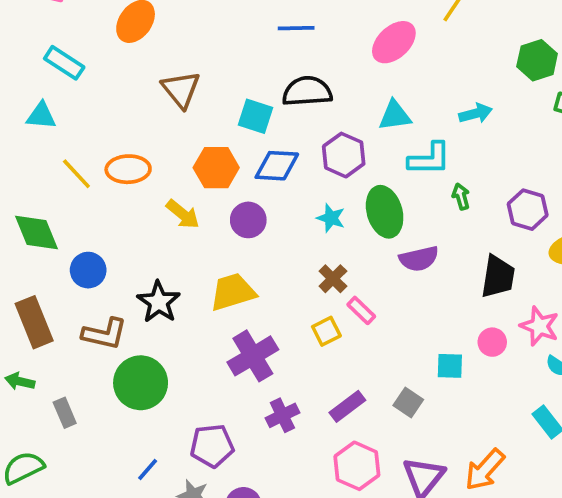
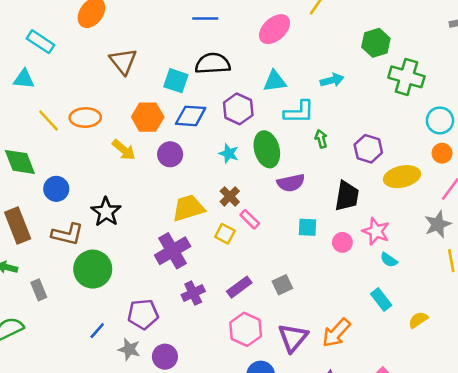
yellow trapezoid: (233, 292) -> (188, 208), moved
yellow square: (326, 331) -> (225, 234), turned -36
cyan square: (450, 366) -> (307, 227), moved
gray square: (408, 403) -> (282, 285), turned 30

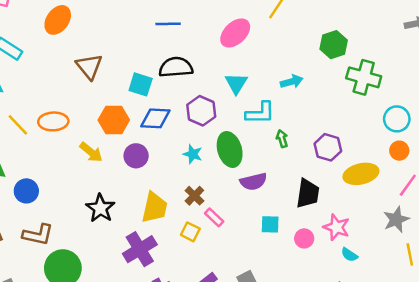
cyan triangle: (275, 81) -> (236, 83), turned -50
yellow trapezoid: (188, 208) -> (154, 208), turned 120
black star: (106, 212) -> (100, 208), moved

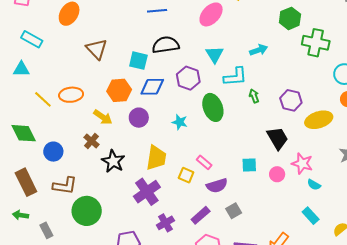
cyan star: (193, 154) -> (180, 122), moved
purple semicircle: (253, 182) -> (217, 186), moved
black trapezoid: (308, 193) -> (278, 138), turned -35
brown cross: (194, 196) -> (91, 141), moved

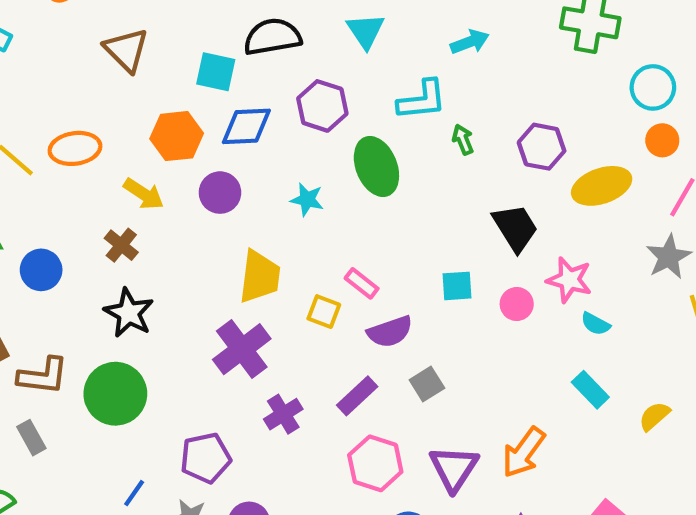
cyan triangle: (215, 54) -> (366, 31), moved
black star: (113, 161) -> (129, 313), moved
brown L-shape: (65, 186) -> (43, 376), moved

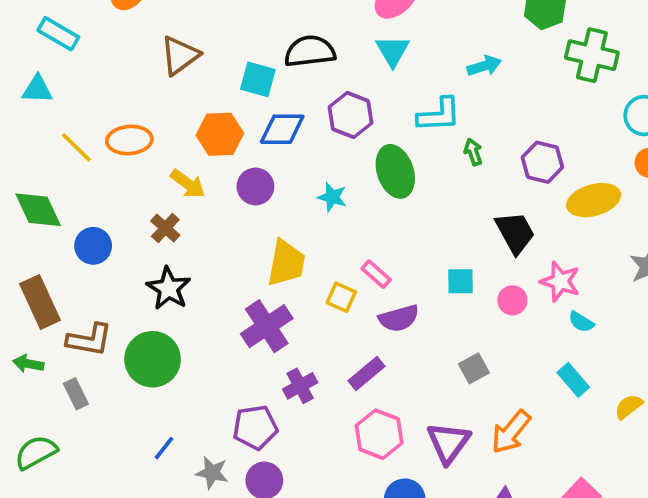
brown triangle: (126, 50) -> (180, 55), turned 36
gray square: (427, 384) -> (474, 368), moved
purple pentagon: (206, 458) -> (255, 427), moved

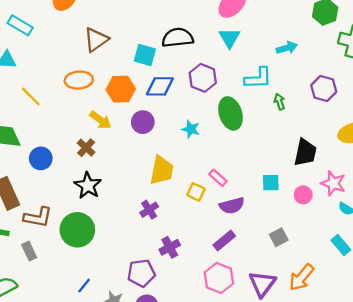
orange ellipse: (129, 140) -> (79, 80), moved
purple hexagon: (542, 162) -> (324, 88), moved
black trapezoid: (515, 233) -> (305, 152), turned 40
purple cross: (267, 326) -> (149, 210), size x0.6
purple rectangle: (366, 373) -> (224, 241), moved

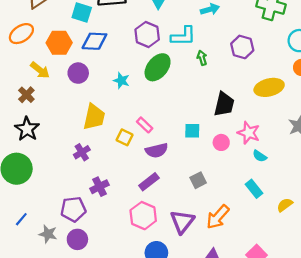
purple hexagon: (203, 78) -> (147, 35), moved
orange ellipse: (79, 80) -> (21, 34), turned -30
green ellipse: (230, 113) -> (158, 67), turned 56

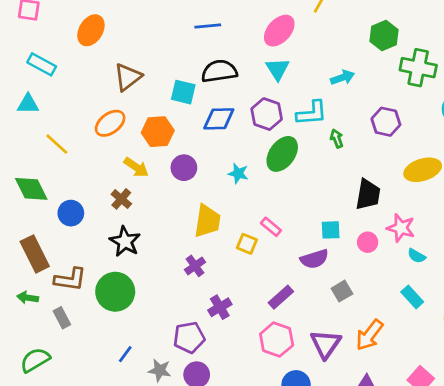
blue diamond: (94, 41) -> (219, 119), moved
purple semicircle: (157, 150) -> (314, 259), moved

